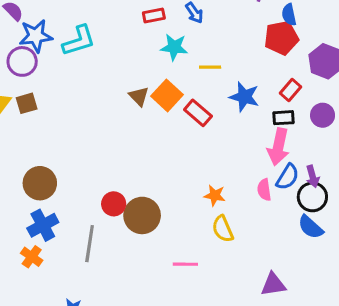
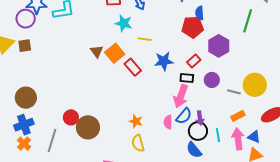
blue star: (244, 97) -> (164, 61), turned -30
orange cross: (32, 257) -> (24, 144), moved

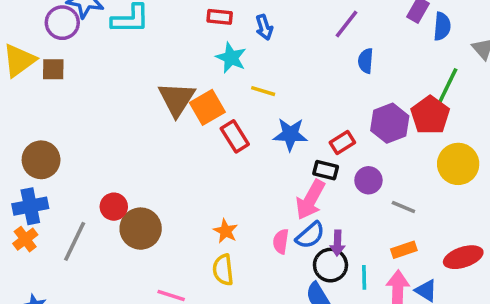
red pentagon: (193, 27) -> (430, 115), moved, turned 30
brown triangle: (97, 51) -> (177, 99), size x1.6
yellow circle: (255, 85) -> (458, 164), moved

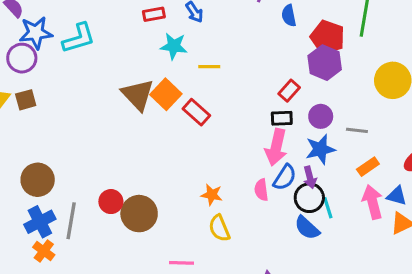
red pentagon: (430, 115) -> (328, 37), moved
blue star: (290, 134) -> (320, 149), moved
gray line: (75, 241) -> (71, 221), moved
cyan line: (364, 277) -> (328, 208), moved

